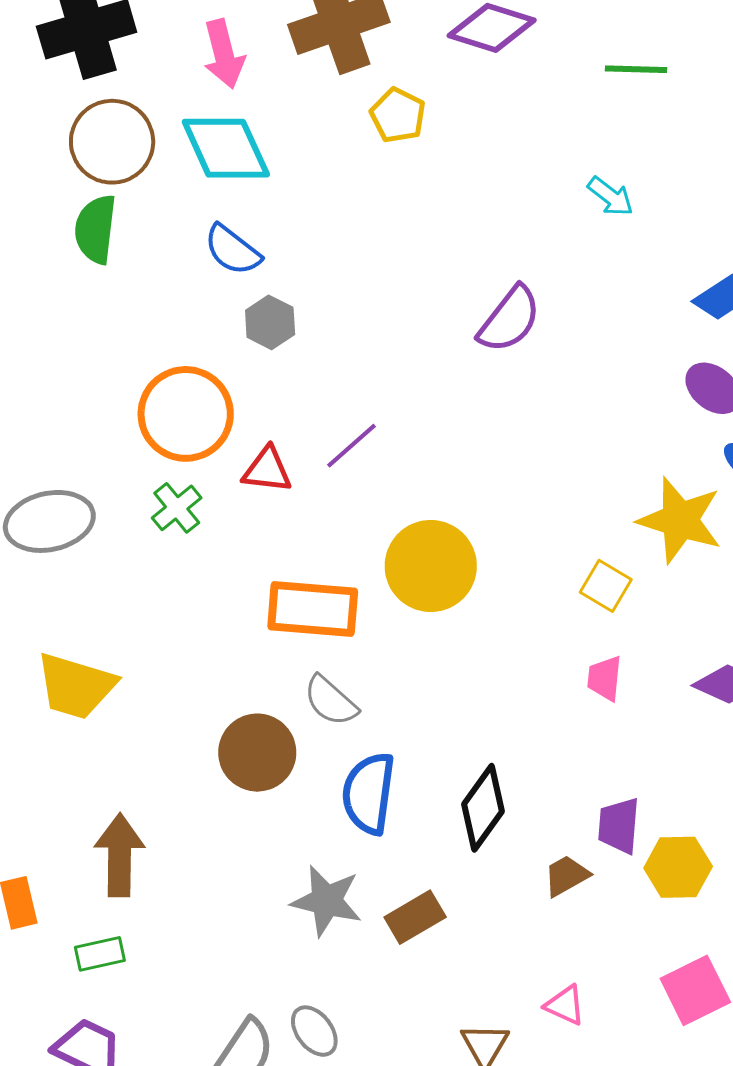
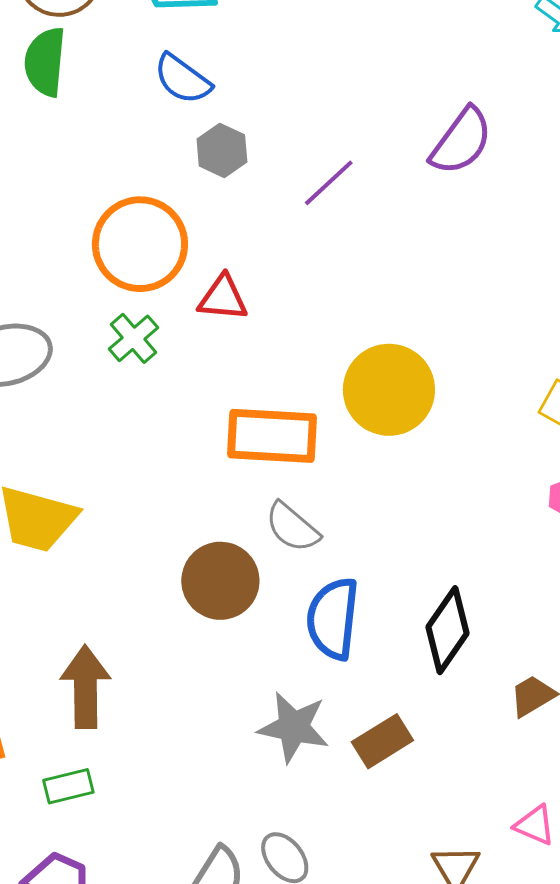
purple line: (351, 446) -> (329, 183), moved

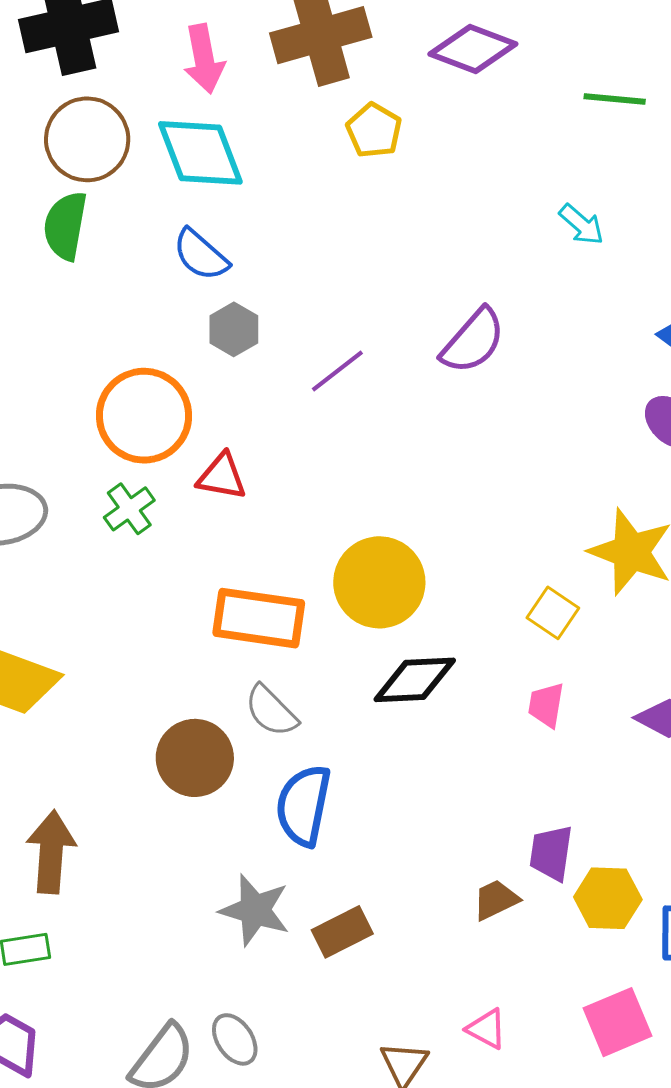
black diamond: (448, 630) -> (415, 680), moved, turned 48

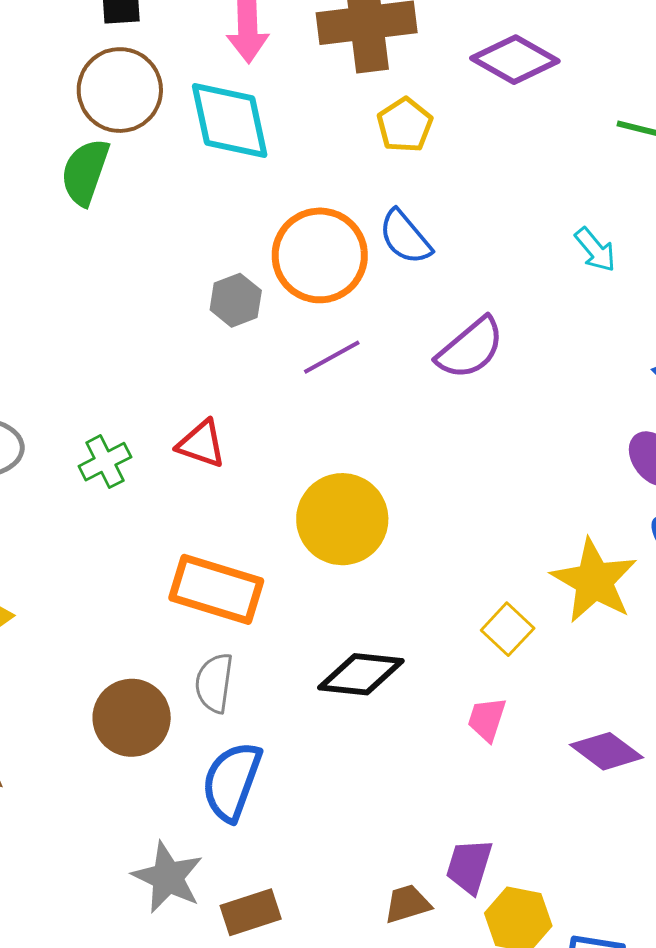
blue semicircle: (201, 255) -> (405, 237), moved
orange circle: (144, 416) -> (320, 255), moved
yellow circle: (379, 582) -> (342, 519), moved
gray semicircle: (271, 711) -> (214, 683), turned 44

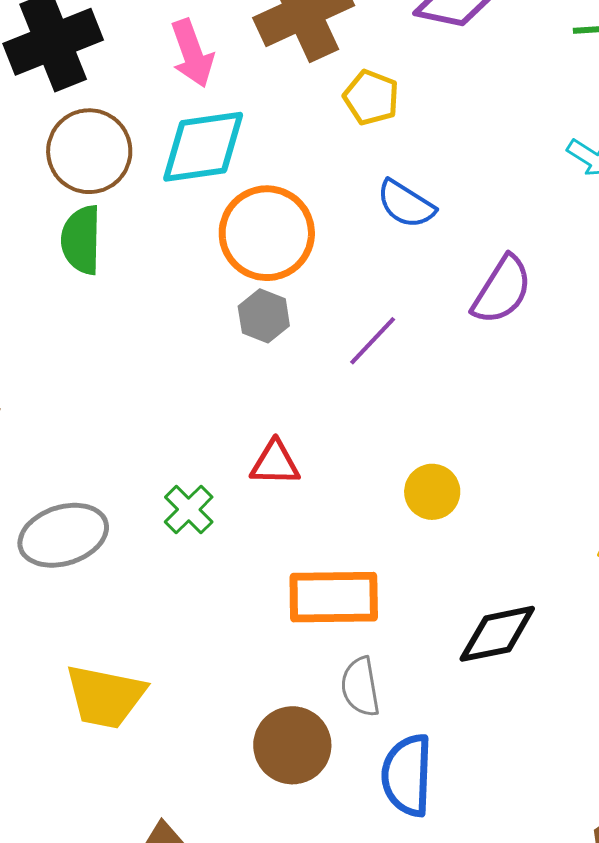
cyan diamond: (230, 121) -> (203, 147), turned -68
orange circle: (320, 255) -> (267, 233), moved
yellow circle: (342, 519) -> (432, 492), size x0.6

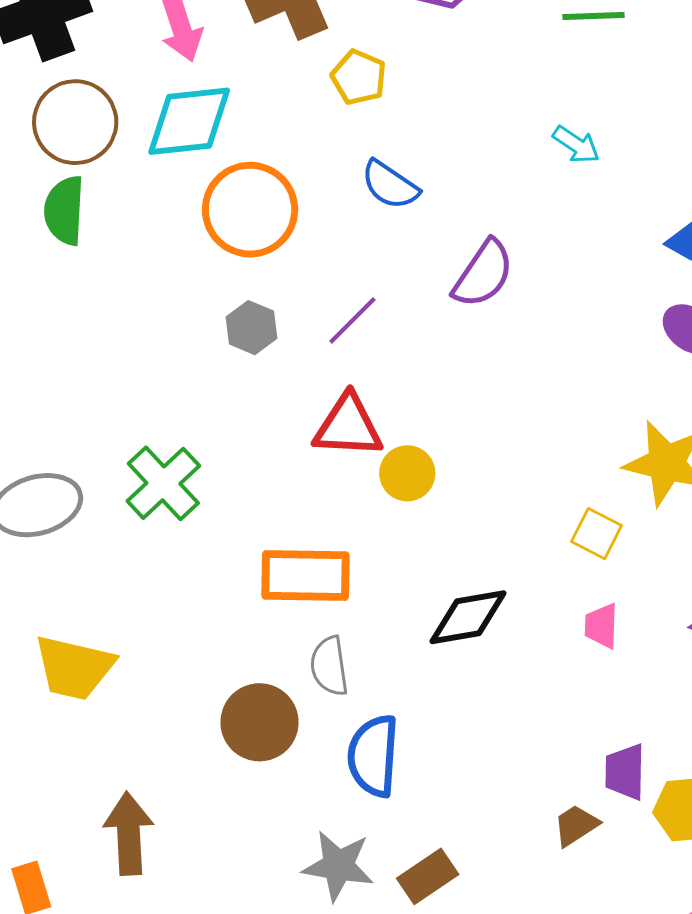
gray hexagon: (264, 316) -> (251, 328), moved
red triangle: (275, 463) -> (348, 426), moved, size x1.4
green cross: (189, 510) -> (163, 483), size x1.5

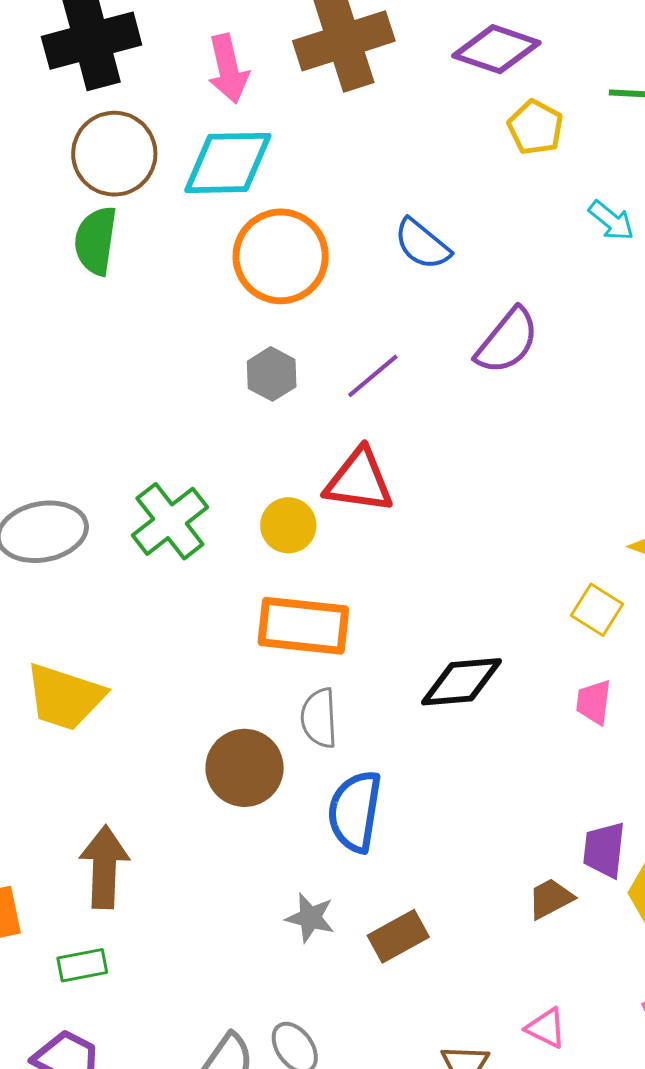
yellow pentagon: (359, 77) -> (535, 127), moved
yellow circle: (407, 473) -> (288, 525), moved
gray star: (338, 866) -> (310, 918), size x0.7

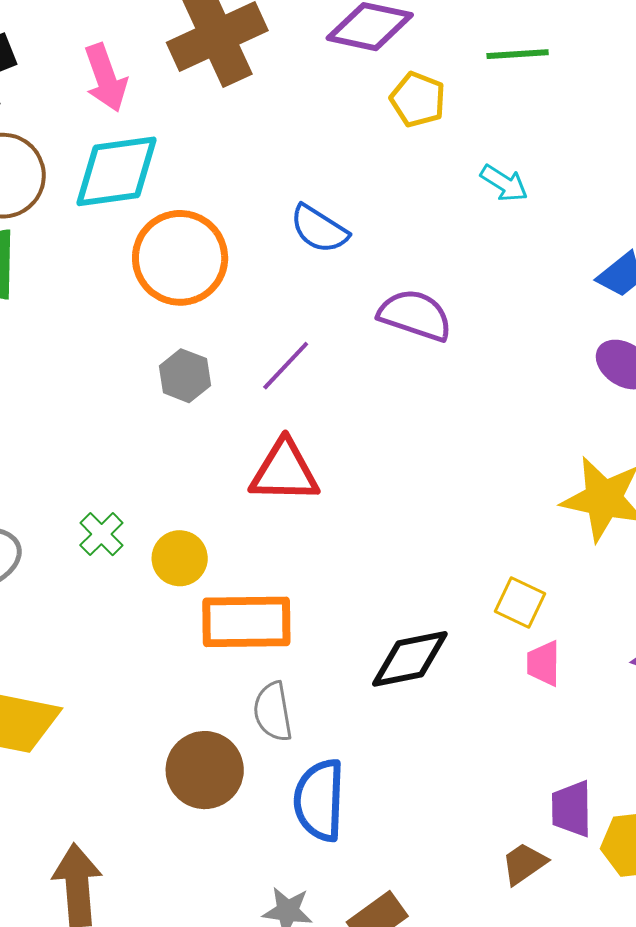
purple semicircle: (507, 341) -> (415, 315), turned -104
green cross: (170, 521) -> (101, 534), size x0.6
yellow circle: (288, 525) -> (180, 558), moved
yellow square: (597, 610) -> (520, 603), moved

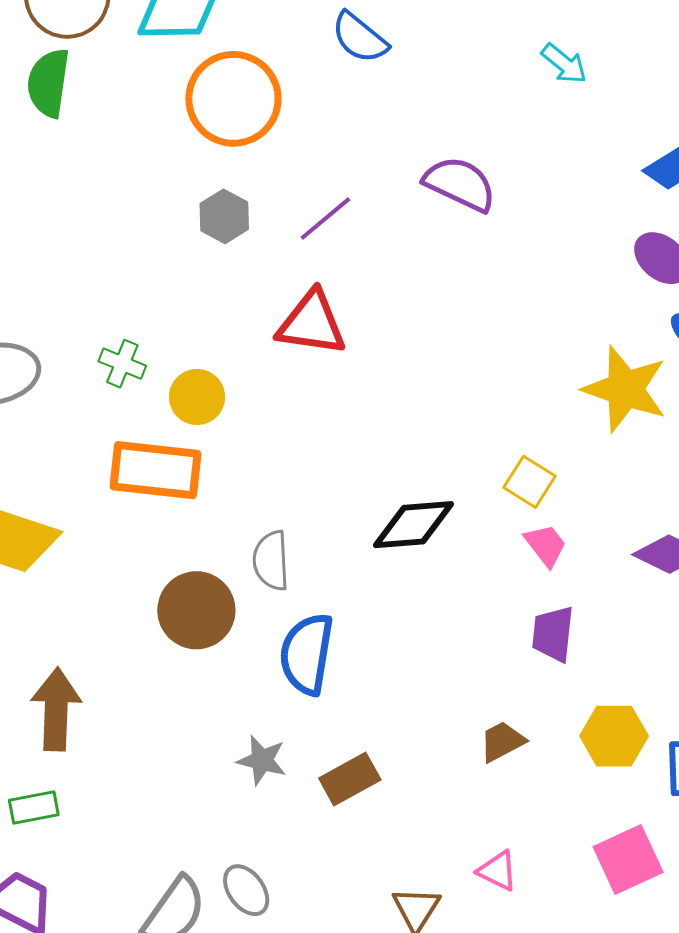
blue semicircle: (319, 229) -> (360, 38), moved
green cross: (101, 534) -> (122, 364), turned -30
orange rectangle: (246, 622) -> (156, 470), moved
pink trapezoid: (544, 663) -> (546, 545), turned 135
purple trapezoid: (571, 809) -> (553, 634), moved

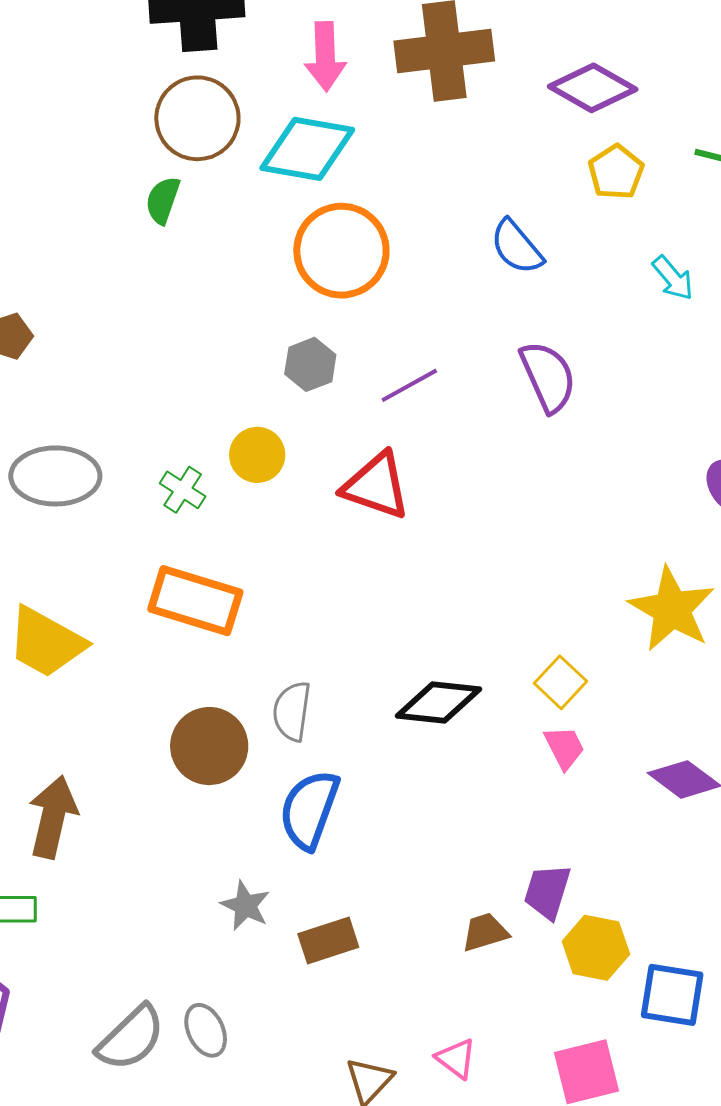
blue semicircle: (360, 38) -> (517, 247), moved
green semicircle: (48, 83) -> (163, 200), size x0.7
purple semicircle: (460, 184) -> (548, 377), turned 30
yellow circle: (197, 397) -> (257, 455), moved
purple trapezoid: (553, 634) -> (547, 891), moved

